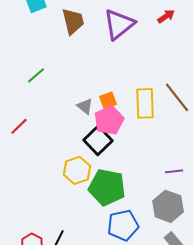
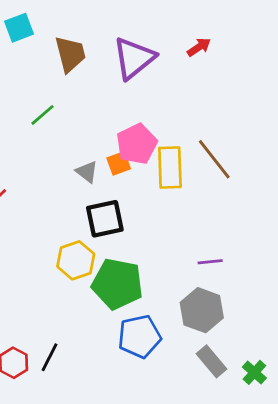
green line: (36, 75) -> (43, 115), moved
pink pentagon: (109, 120) -> (137, 144), moved
black square: (98, 140) -> (105, 219), turned 32

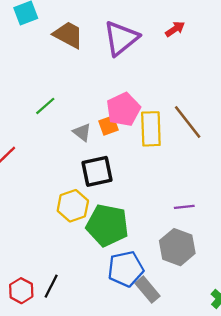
brown trapezoid: (70, 54) -> (68, 35), turned -48
green line: (43, 115) -> (45, 106), moved
gray rectangle: (211, 361) -> (147, 290), moved

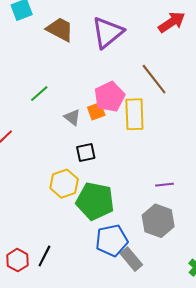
red arrow: (175, 29) -> (172, 22), moved, size x1.5
brown line: (188, 122) -> (154, 79), moved
black square: (97, 171) -> (86, 153), size x0.7

